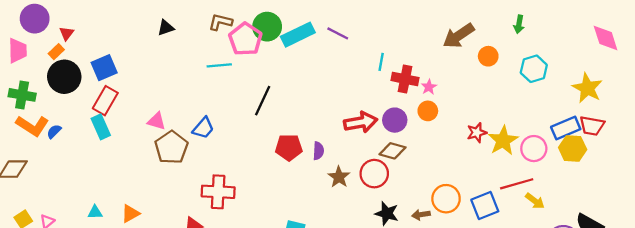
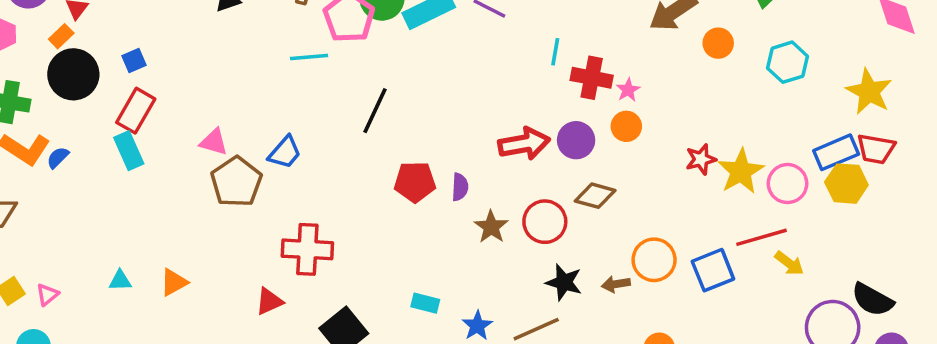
blue square: (104, 68) -> (134, 60), size x0.6
brown diamond: (392, 151) -> (595, 196), moved

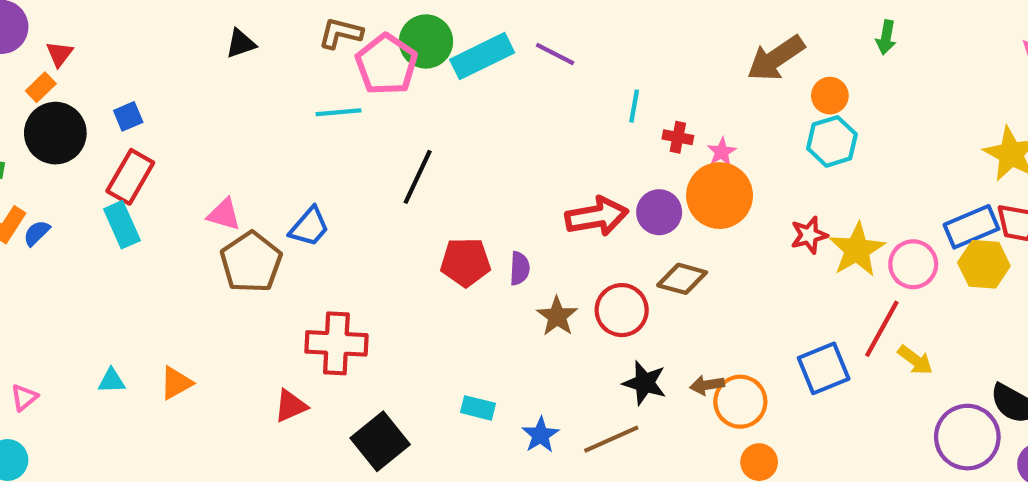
cyan hexagon: (788, 62) -> (832, 141), moved
red cross: (592, 78) -> (678, 137), size x0.6
orange circle: (626, 126) -> (720, 196), size x1.8
red line: (762, 237) -> (882, 329), turned -45
orange circle: (654, 260) -> (740, 402), moved

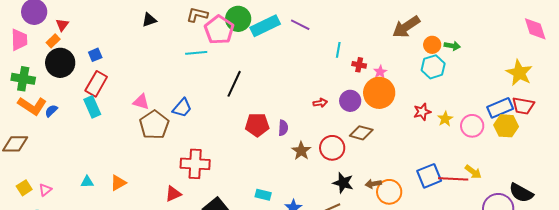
green arrow: (886, 37) -> (452, 46), moved, turned -91
red arrow: (597, 216) -> (320, 103), size x0.5
yellow star: (857, 250) -> (445, 119), size x0.6
red line: (882, 329) -> (453, 179), moved, turned 64

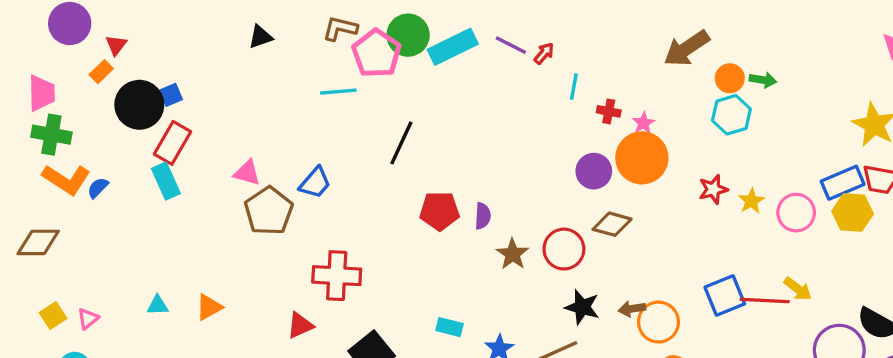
pink trapezoid: (19, 40) -> (41, 93), moved
black circle: (60, 63) -> (139, 105), moved
red arrow: (320, 103) -> (544, 53), moved, turned -40

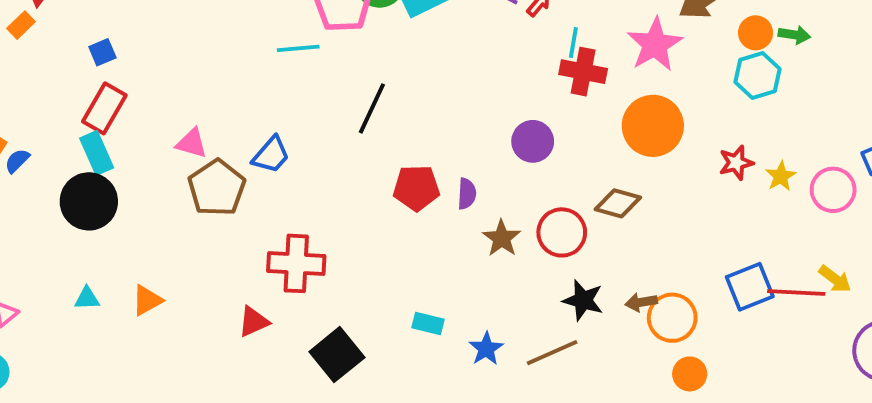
black circle: (139, 105) -> (89, 201), moved
red cross: (609, 111) -> (583, 72), moved, size x1.6
pink star: (644, 123) -> (655, 44), moved, size x2.0
purple circle: (594, 171) -> (533, 141), moved

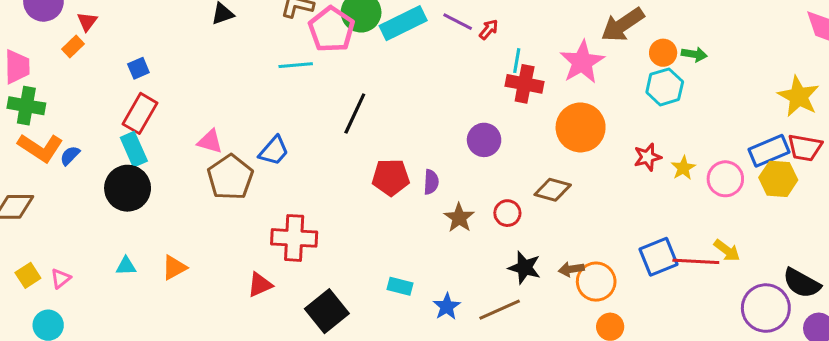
red circle: (562, 232) -> (507, 213), size x0.7

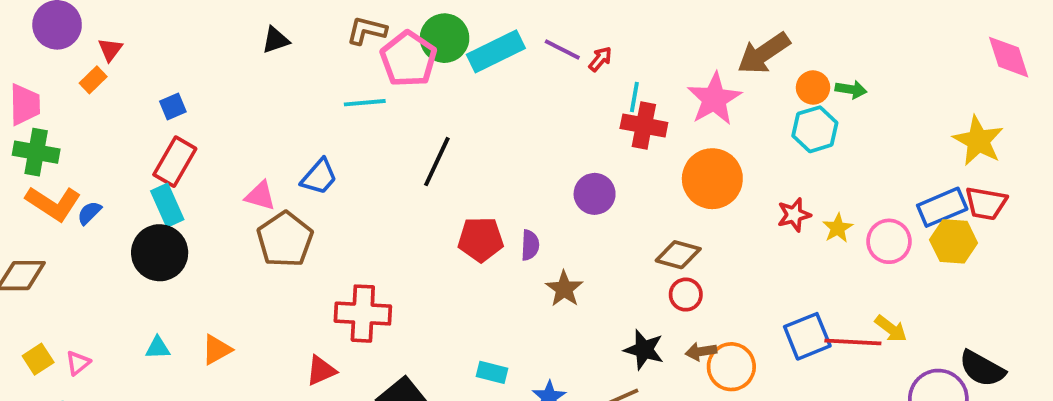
blue trapezoid: (274, 151) -> (319, 177), moved
red circle: (507, 213) -> (686, 295), moved

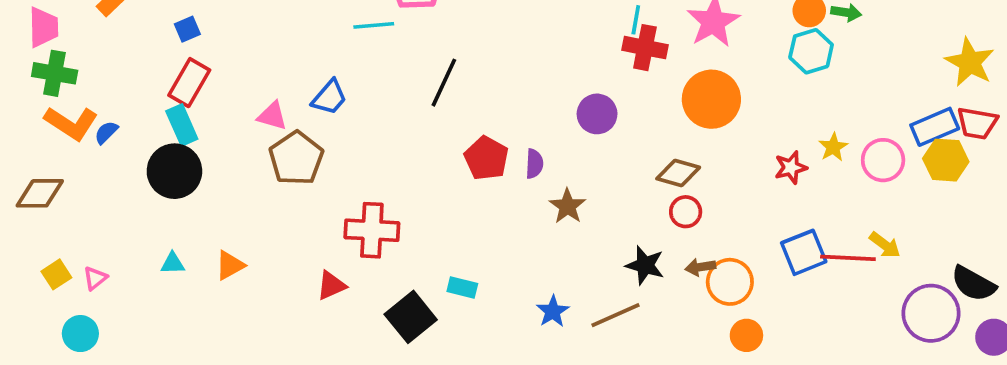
red star: (794, 215) -> (791, 167), moved
red pentagon: (481, 239) -> (486, 158), turned 30
cyan rectangle: (492, 372) -> (462, 287), moved

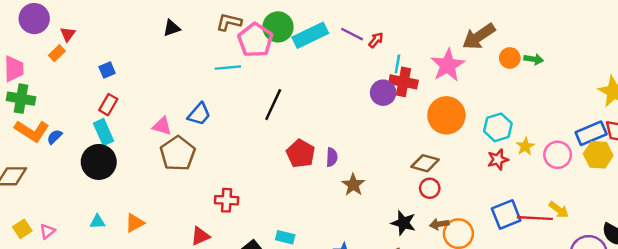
cyan hexagon: (811, 51) -> (498, 127), moved
red rectangle: (189, 83) -> (108, 105), size x0.7
purple circle: (597, 114) -> (383, 93), moved
red cross: (372, 230) -> (227, 200), size x0.7

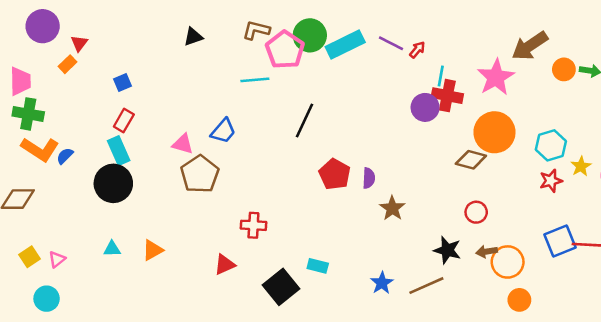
brown diamond: (425, 163) -> (471, 160), moved

